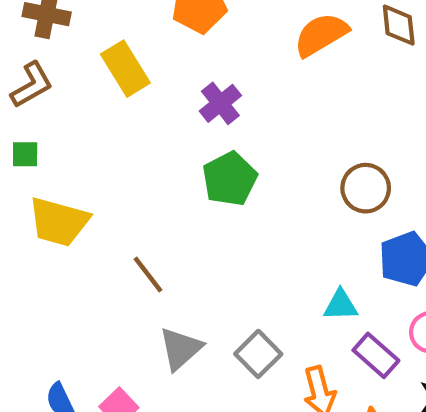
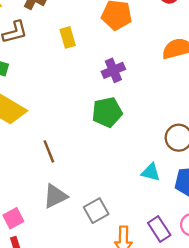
yellow rectangle: (125, 69) -> (68, 37), size x0.7
cyan triangle: (341, 305) -> (151, 172), moved

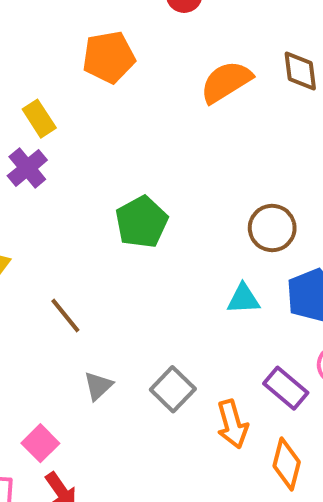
purple cross: (113, 70) -> (27, 168), moved
gray triangle: (55, 196) -> (98, 386), size x0.7

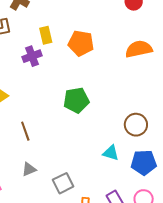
orange pentagon: (109, 57) -> (81, 43), moved

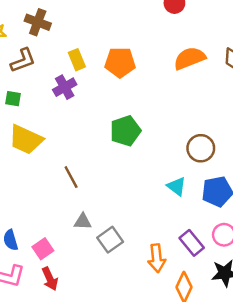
cyan triangle: (111, 153) -> (176, 186), turned 30
gray triangle: (29, 169) -> (83, 222), turned 35
gray square: (63, 183) -> (110, 240), moved

